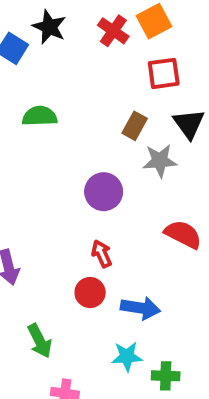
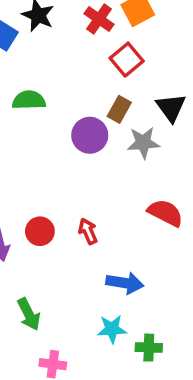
red square: (164, 73) -> (127, 60), moved, turned -32
purple circle: (104, 192) -> (90, 135), moved
red circle: (90, 293) -> (40, 231), moved

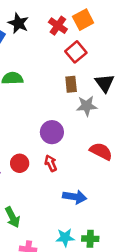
brown rectangle: (119, 109) -> (71, 84), turned -35
purple circle: (90, 135) -> (52, 132), moved
cyan star: (112, 329) -> (65, 238), moved

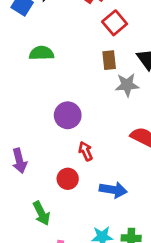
purple circle: (52, 132) -> (68, 115), moved
red circle: (20, 163) -> (68, 179), moved

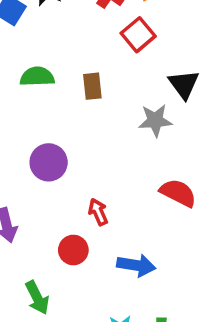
brown rectangle: (109, 60) -> (92, 86), moved
purple circle: (68, 115) -> (49, 162), moved

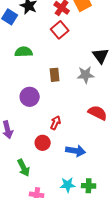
red square: (138, 35) -> (60, 30), moved
brown rectangle: (92, 86) -> (55, 75), moved
red arrow: (98, 212) -> (56, 123), turned 48

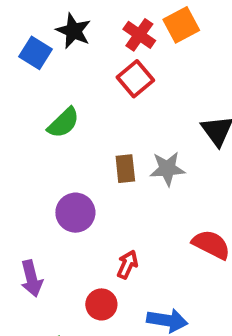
green semicircle: (24, 52) -> (63, 123), turned 138
gray star: (86, 75) -> (167, 169), moved

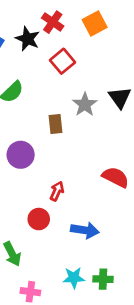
black star: (73, 31) -> (28, 39), moved
red cross: (139, 35) -> (53, 22), moved
gray star: (167, 169) -> (85, 104), moved, turned -30

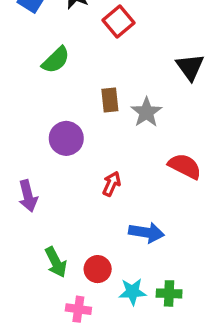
gray star: (85, 104) -> (146, 112), moved
red circle: (39, 219) -> (98, 269), moved

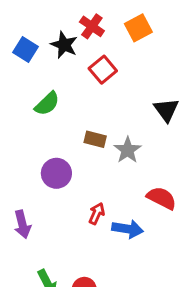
brown rectangle: (110, 100) -> (95, 139), turned -70
blue arrow: (146, 232) -> (128, 229), moved

